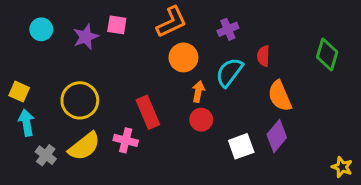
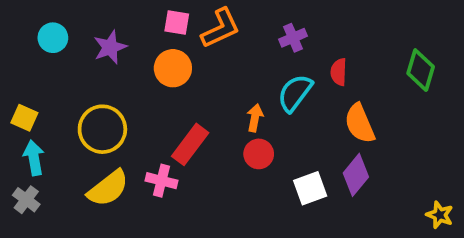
pink square: (117, 25) -> (177, 22), moved
orange circle: (183, 57) -> (173, 68), moved
red rectangle: (148, 112) -> (190, 144), turned 60
gray cross: (46, 155) -> (26, 200), moved

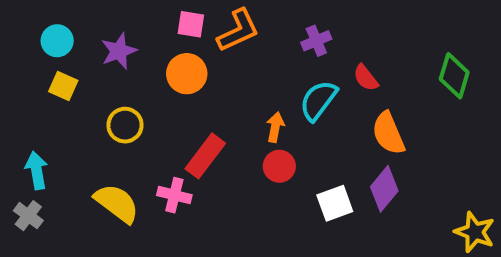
red semicircle: (339, 72) -> (366, 78), turned -40
yellow square: (24, 118) -> (63, 86), moved
yellow circle: (102, 129) -> (125, 125), moved, size x0.7
yellow semicircle: (108, 188) -> (117, 203), turned -105
yellow star: (440, 215) -> (475, 232), size x1.4

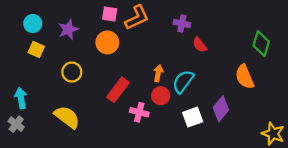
purple cross: (316, 41) -> (182, 23), turned 35
red semicircle: (366, 78) -> (200, 45), moved
cyan semicircle: (318, 100) -> (183, 82), moved
orange semicircle: (388, 133) -> (245, 77), moved
pink cross: (174, 195) -> (139, 112), moved

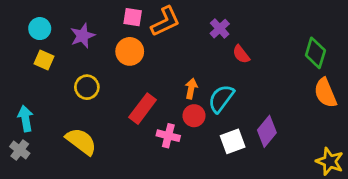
purple cross: (182, 23) -> (220, 29), turned 35
orange semicircle: (245, 77) -> (325, 93), moved

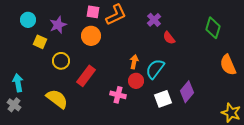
green diamond: (315, 53) -> (213, 28), moved
yellow square: (44, 60) -> (40, 42), moved
red rectangle: (143, 109) -> (86, 76), moved

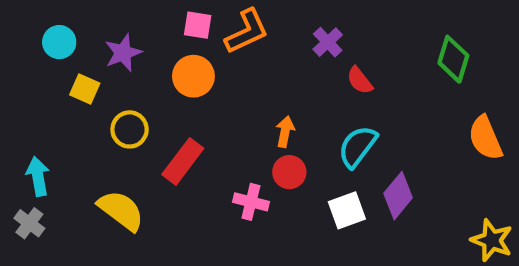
cyan semicircle: (155, 69) -> (358, 147), moved

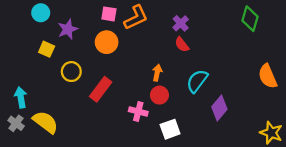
cyan circle: (59, 42) -> (41, 13), moved
green diamond: (453, 59) -> (250, 19), moved
red semicircle: (360, 80) -> (182, 45), moved
yellow semicircle: (121, 210) -> (45, 122), moved
white square: (347, 210) -> (170, 129), moved

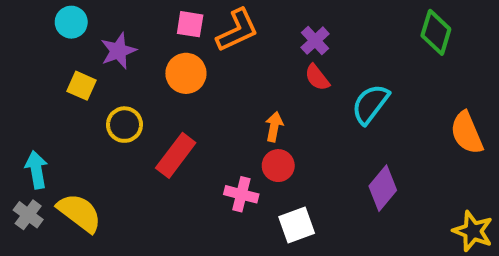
cyan semicircle: (197, 81) -> (370, 104), moved

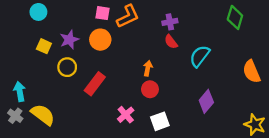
purple cross: (315, 41) -> (170, 22), turned 32
purple star: (118, 51) -> (69, 40), moved
pink cross: (241, 194) -> (126, 115), moved, turned 35

